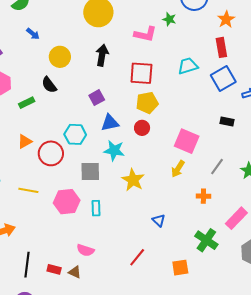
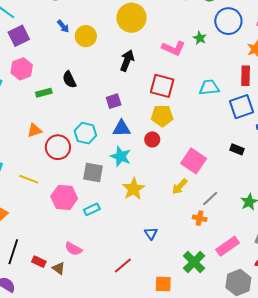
yellow circle: (60, 57) -> (86, 36), moved
gray line: (217, 167) -> (210, 199), moved
cyan rectangle: (96, 208) -> (92, 209), turned 56

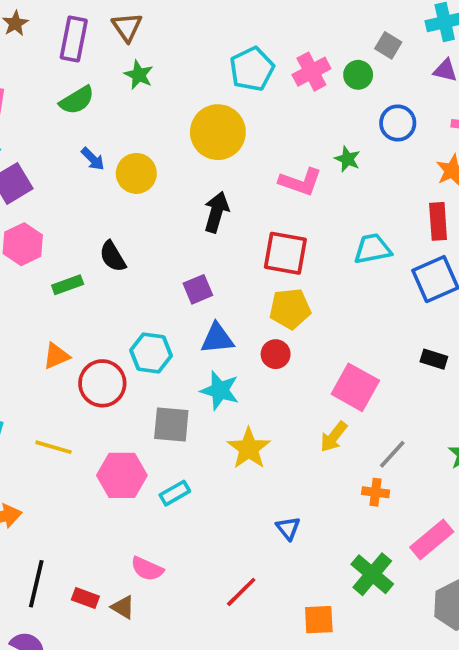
blue circle: (228, 21) -> (398, 123), size x0.7

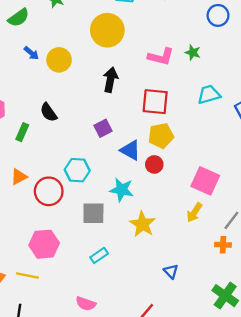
green star: (348, 159) -> (193, 52), moved
green rectangle: (68, 285) -> (22, 132), turned -42
blue triangle: (217, 338) -> (130, 150), moved, turned 40
yellow line: (54, 447) -> (27, 275), moved
pink hexagon: (122, 475) -> (44, 244), moved

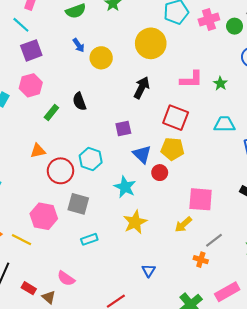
pink L-shape: (161, 57) -> (191, 80), turned -30
pink square: (205, 181) -> (201, 199), turned -35
gray square: (93, 213) -> (78, 204), moved

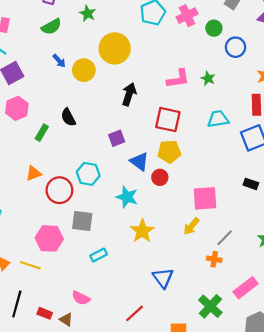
green circle: (235, 26) -> (214, 28), moved
yellow circle: (151, 43) -> (115, 48), moved
blue triangle: (149, 271) -> (163, 278), size x1.5

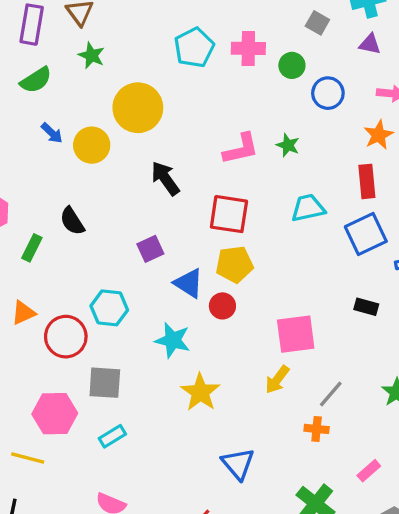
pink cross: (187, 16) -> (248, 48), turned 30
black arrow: (129, 94) -> (165, 178), turned -50
cyan rectangle: (99, 255) -> (112, 436), moved
pink rectangle: (246, 288) -> (369, 471), size x0.6

